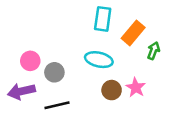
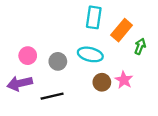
gray circle: (54, 72) -> (58, 61), moved

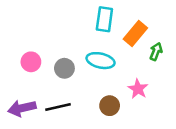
brown circle: (102, 82) -> (110, 106), moved
purple arrow: (20, 83) -> (22, 108), moved

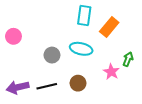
green arrow: (156, 52) -> (128, 59), moved
pink circle: (31, 62) -> (13, 36), moved
brown circle: (110, 106) -> (78, 83), moved

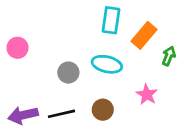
green arrow: (128, 59) -> (169, 56), moved

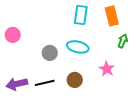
orange rectangle: (144, 35) -> (112, 16), moved, turned -54

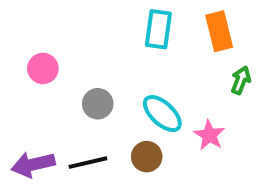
pink circle: (13, 35) -> (43, 68), moved
cyan ellipse: (78, 47) -> (162, 114), moved, turned 30

